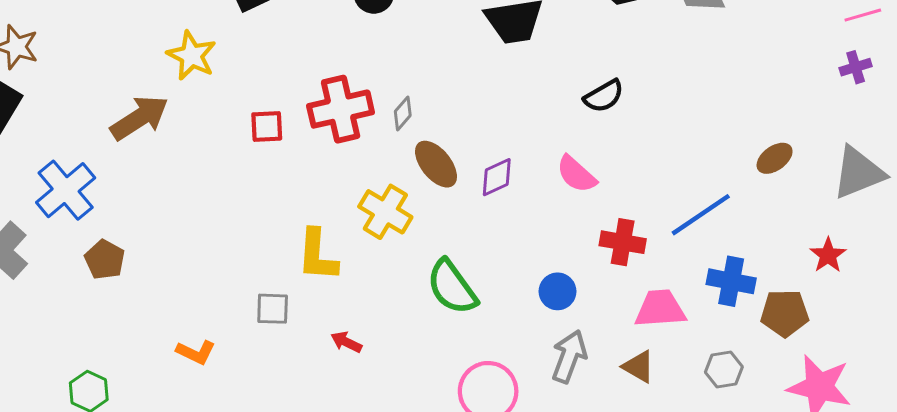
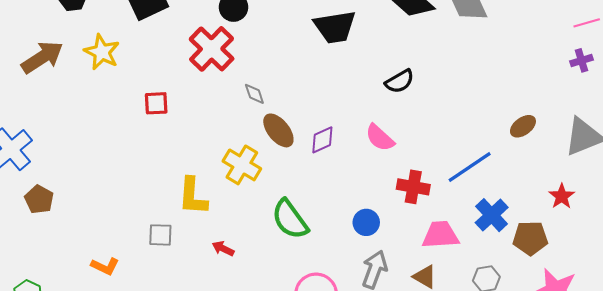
red cross: (341, 109) -> (212, 49), moved, turned -33
gray diamond: (403, 113) -> (254, 94), turned -60
brown arrow: (139, 118) -> (42, 57), moved
blue cross: (731, 281) -> (492, 215), turned 36
red arrow: (346, 342) -> (223, 249), moved

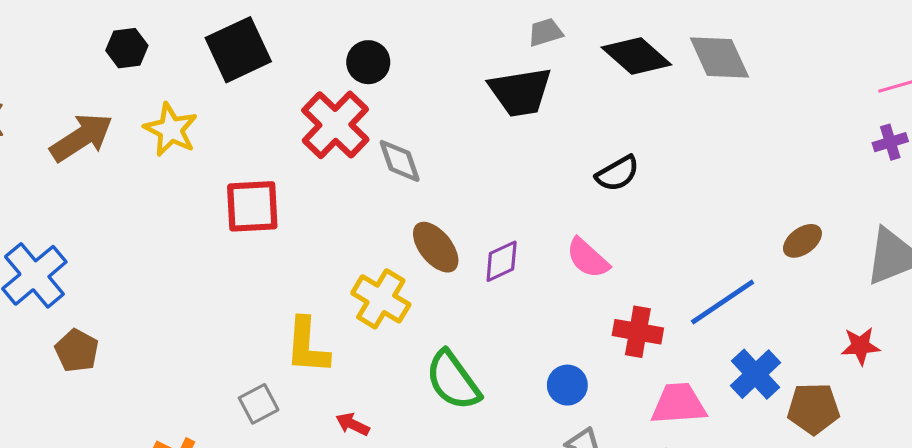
gray diamond: (254, 94) -> (400, 161), moved, size x1.4
red square: (156, 103) -> (252, 206), size x1.5
red star: (562, 196) -> (860, 346), turned 30
gray square: (160, 235) -> (259, 404), turned -30

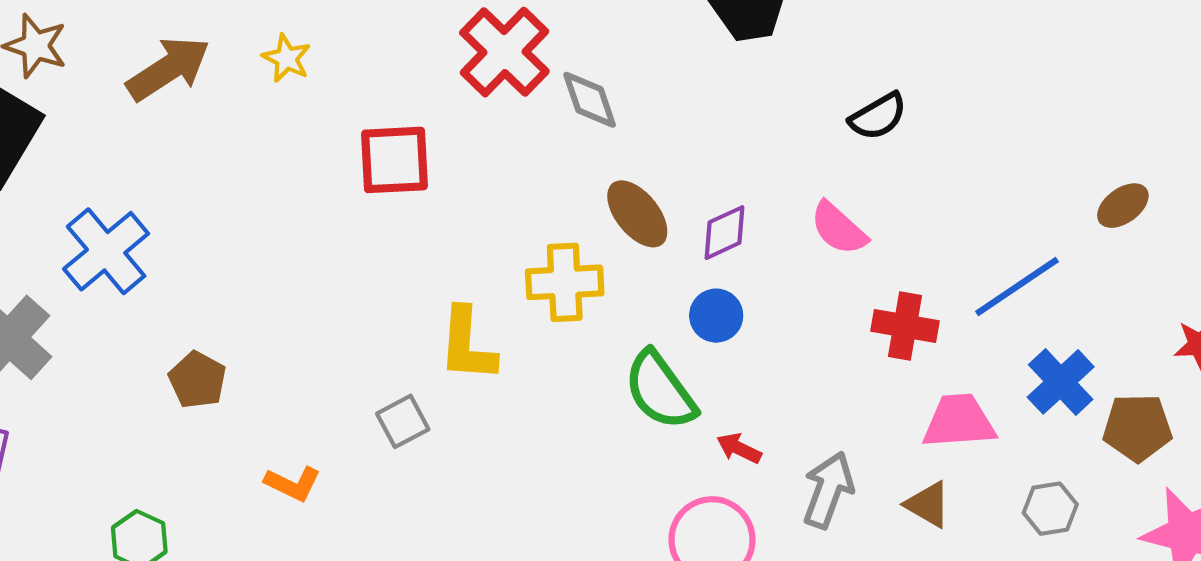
yellow star: (171, 130) -> (287, 58), size x0.7
yellow cross: (381, 299) -> (565, 282), turned -34
brown pentagon: (77, 351) -> (197, 380), moved
blue circle: (567, 385) -> (716, 316), moved
red arrow: (353, 424) -> (739, 448), moved

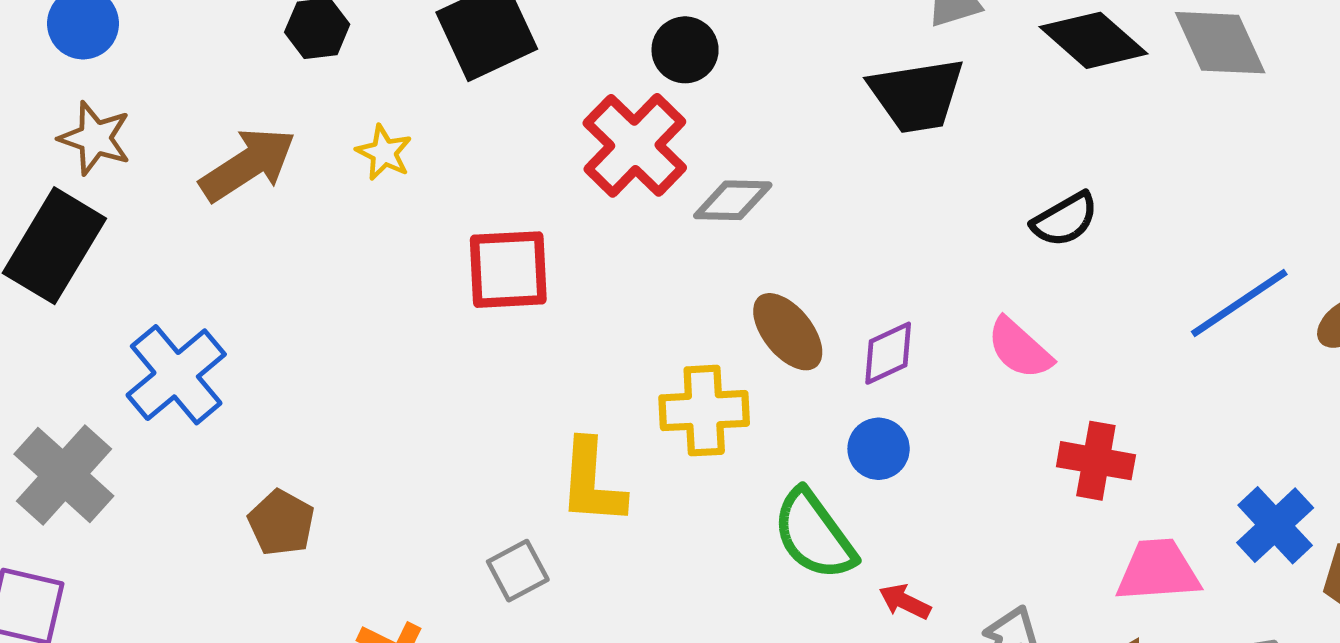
gray diamond: (590, 100) -> (733, 200), turned -70
blue line: (1017, 287) -> (1239, 303), moved

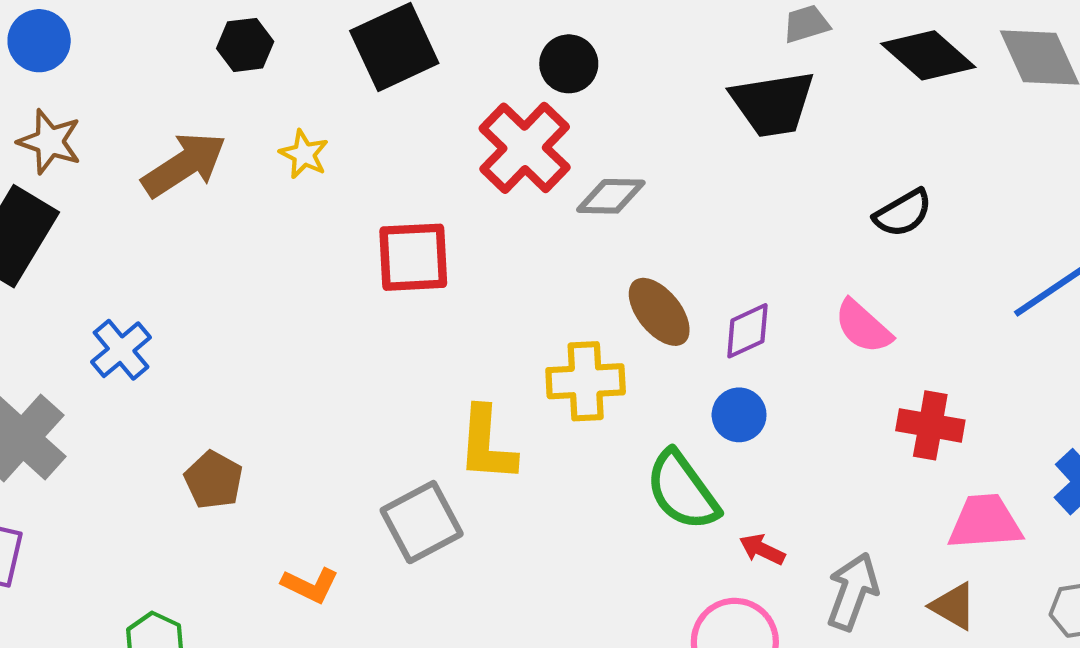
blue cross: (176, 375) -> (121, 350), size x0.7
gray square: (518, 571) -> (422, 522), size x1.5

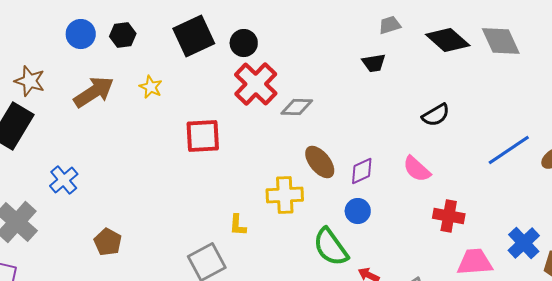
blue circle: (39, 41) -> (81, 34), moved
black circle: (569, 64) -> (244, 43), moved
black trapezoid: (773, 104) -> (374, 63), size x0.6
yellow L-shape: (487, 444) -> (238, 225), size x0.6

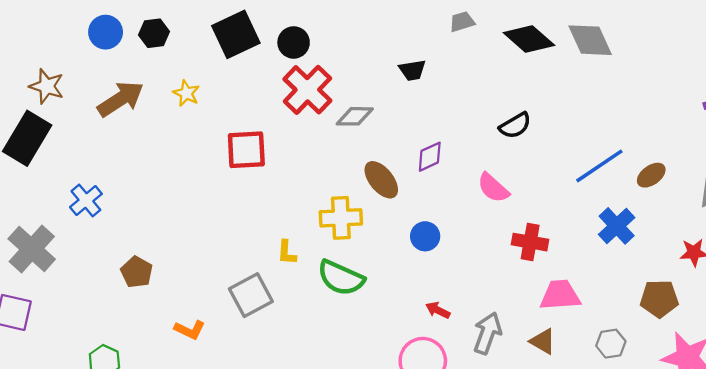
black trapezoid: (374, 63) -> (412, 70), moved
purple diamond: (362, 171) -> (430, 157), moved
blue cross: (524, 243) -> (617, 226), moved
green semicircle: (331, 247) -> (341, 278), moved, turned -30

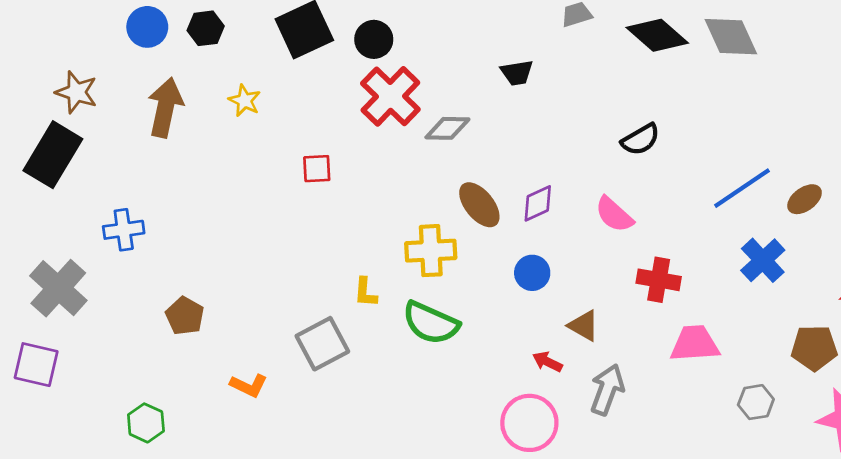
brown arrow: (121, 99) -> (165, 107), turned -45
red square: (246, 150) -> (317, 169), size x0.6
purple diamond: (430, 157) -> (538, 203), moved
blue cross: (86, 201) -> (124, 230), turned 32
brown triangle: (543, 341) -> (584, 326), moved

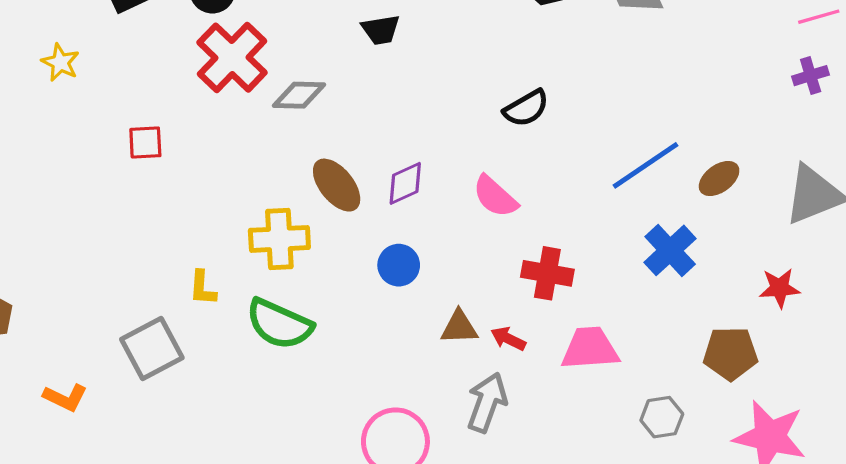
brown triangle: (584, 326) -> (459, 327), turned -32
red arrow: (547, 362) -> (508, 339), moved

